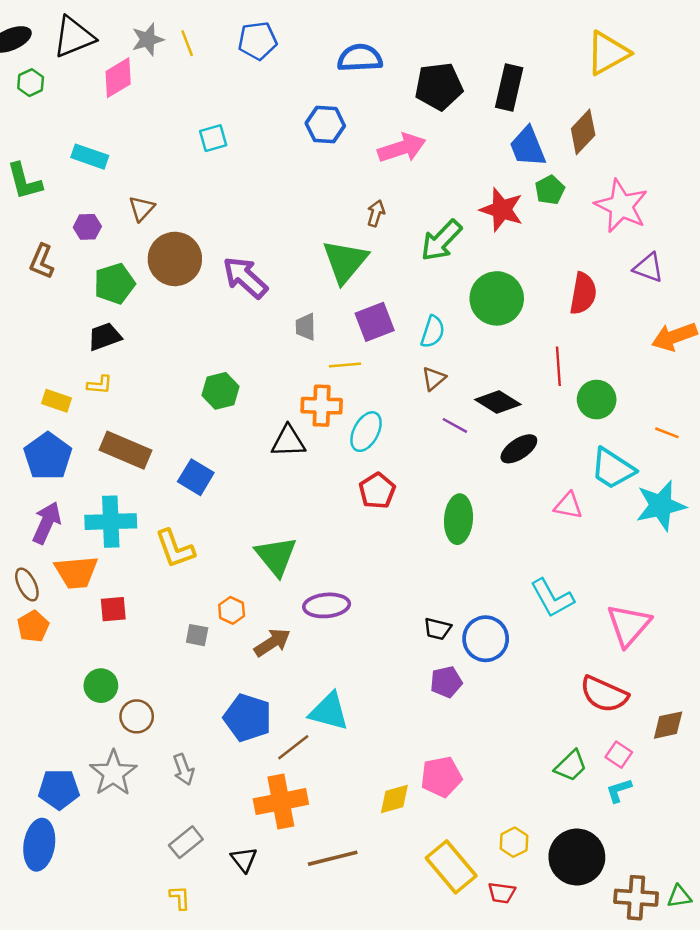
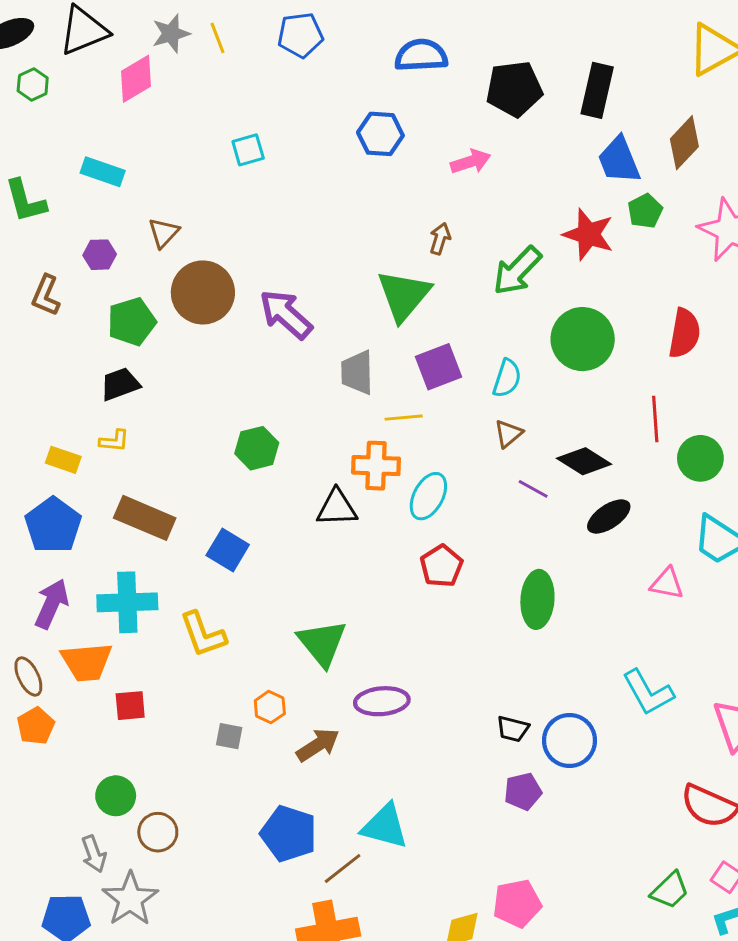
pink arrow: (402, 148) -> (471, 162), size x0.7
gray trapezoid: (306, 327) -> (357, 372), size x1.4
gray arrow: (184, 769) -> (94, 854), moved

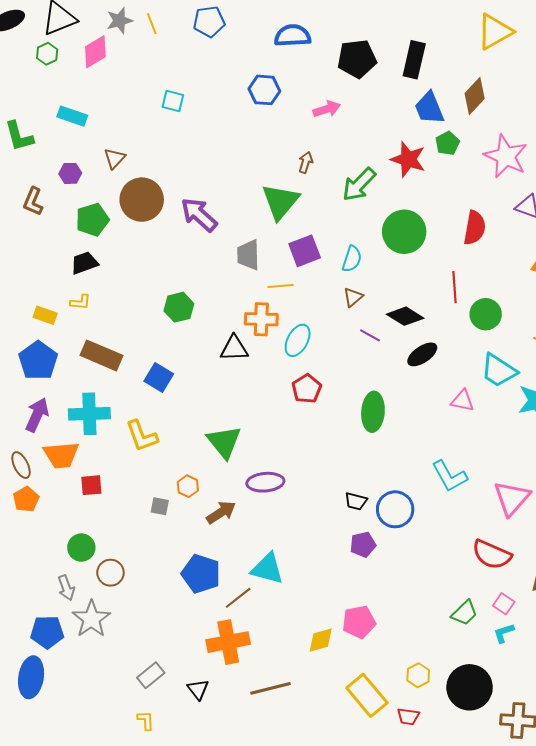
green hexagon: (33, 84) -> (47, 54), moved
cyan square: (248, 150) -> (173, 101), turned 30

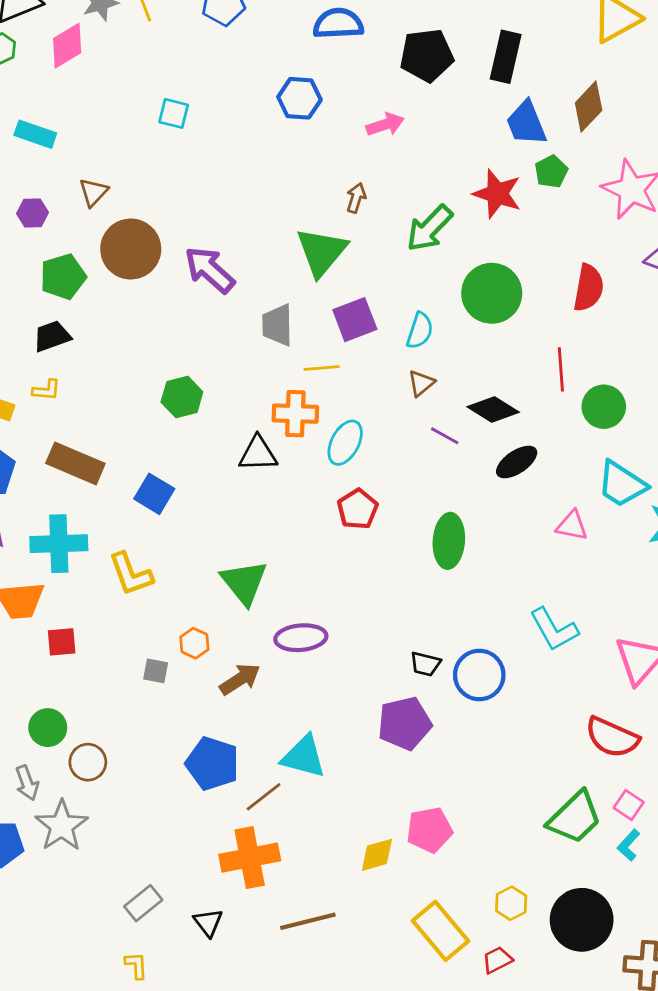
purple pentagon: (363, 545) -> (405, 723), moved, size x1.5
green trapezoid: (465, 613) -> (575, 817), size x1.5
cyan L-shape: (504, 633) -> (629, 845), turned -30
red trapezoid: (408, 716) -> (497, 960), turned 145

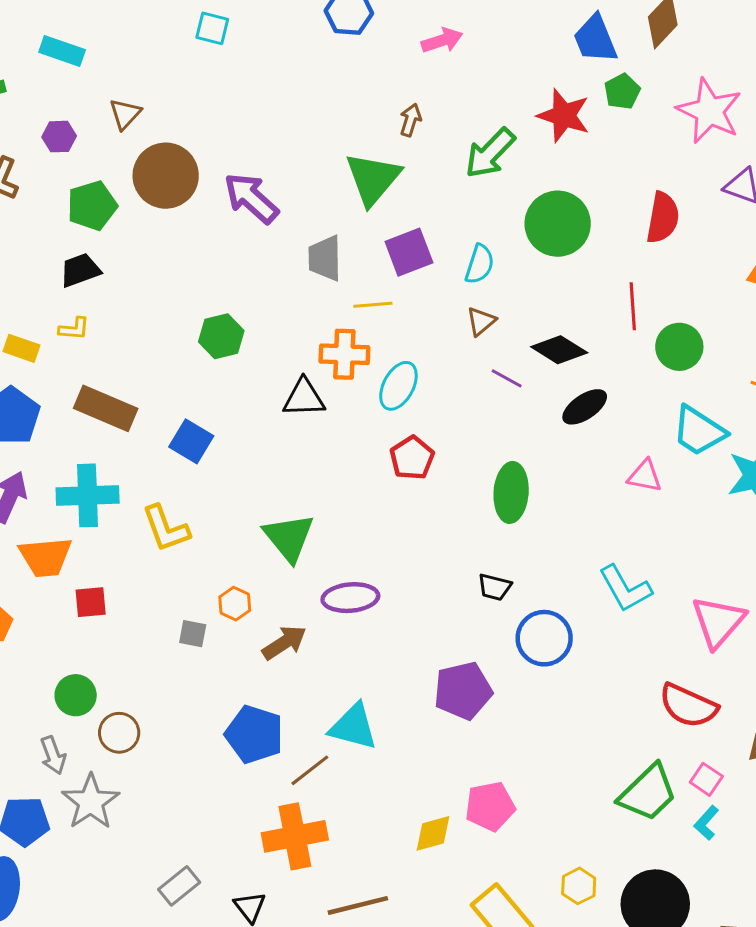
black trapezoid: (425, 664) -> (495, 587), moved

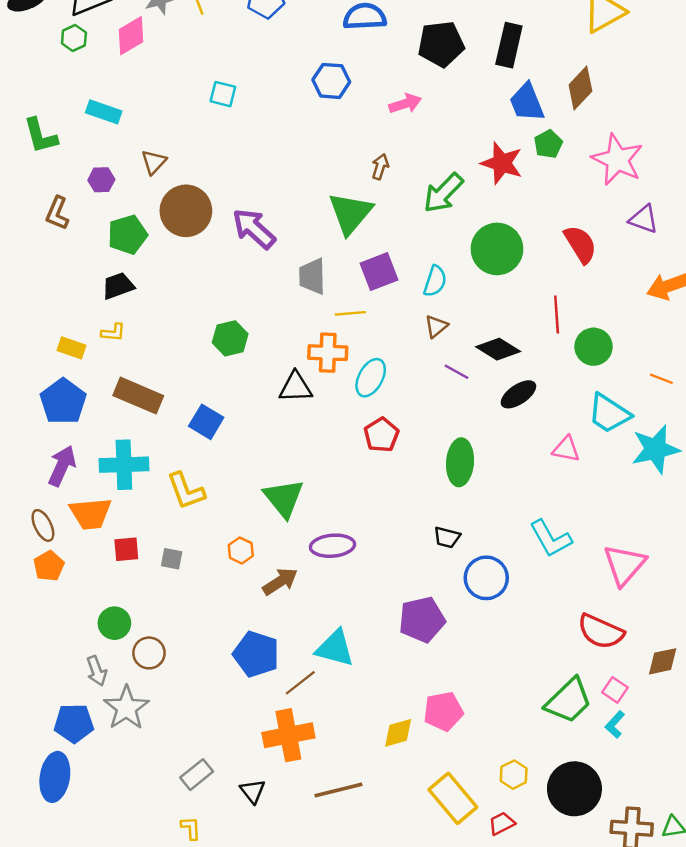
red semicircle: (663, 218) -> (580, 244), turned -42
gray square: (193, 634) -> (172, 559), moved

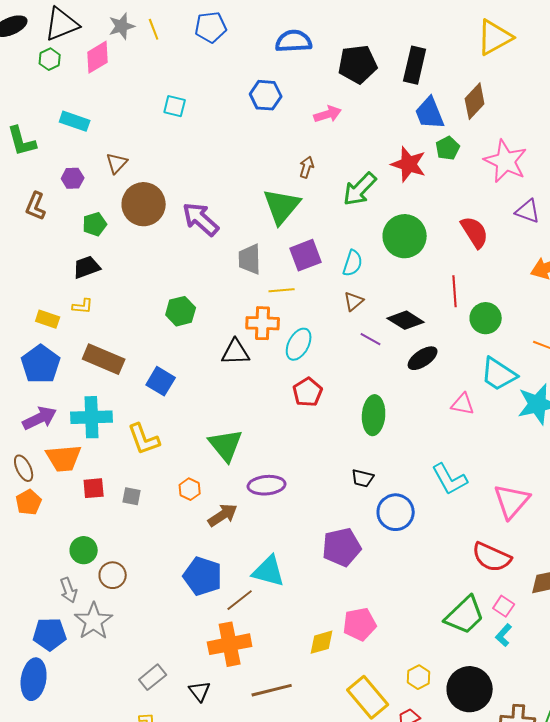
green pentagon: (128, 235) -> (95, 224), size x0.7
purple arrow: (62, 466) -> (40, 418), turned 40

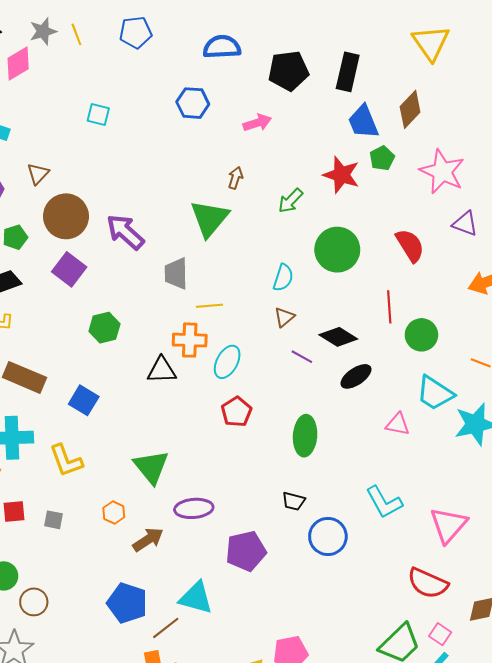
yellow triangle: (495, 37) -> (431, 43), turned -36
green arrow: (360, 189) -> (290, 201), size x0.7
purple square: (306, 255) -> (69, 269), moved, turned -32
purple pentagon: (342, 547) -> (246, 551), moved

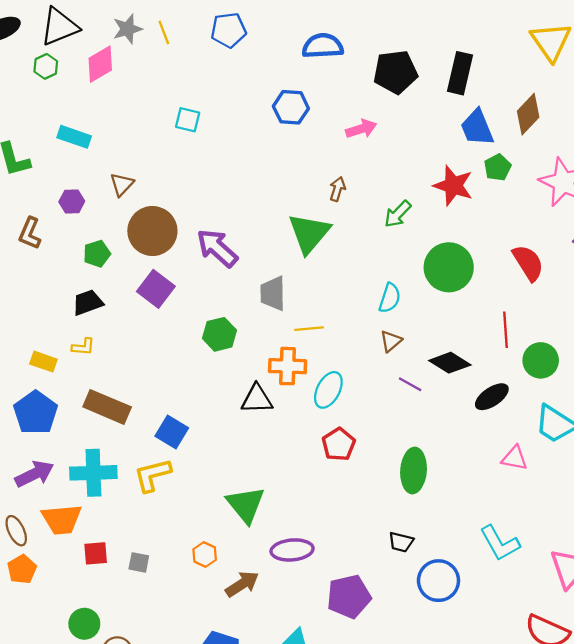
green hexagon: (104, 328) -> (219, 334), moved
black ellipse: (356, 376) -> (492, 397), moved
yellow L-shape: (66, 461) -> (152, 475), moved, turned 96

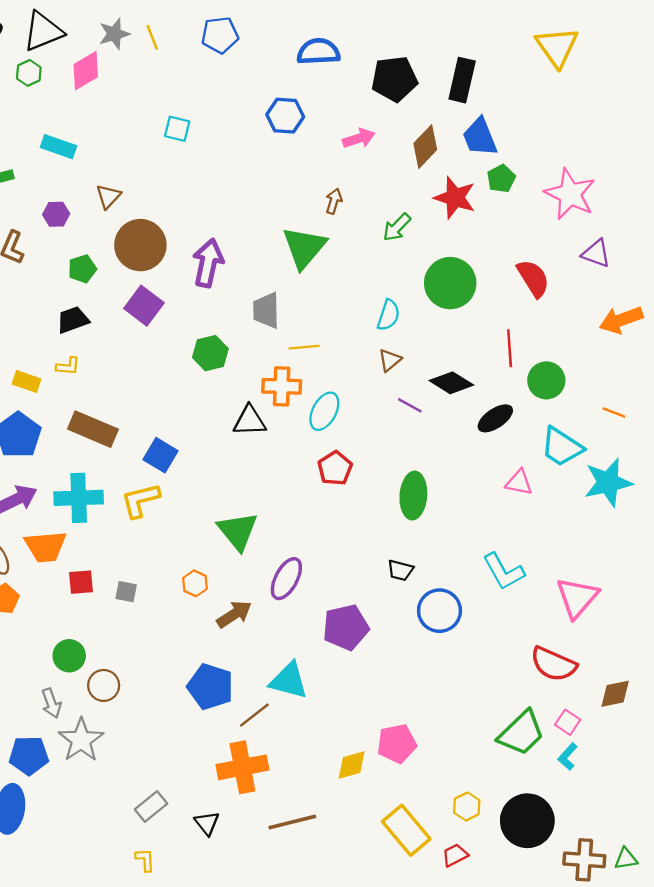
brown diamond: (528, 114) -> (425, 147), moved
purple arrow: (217, 248) -> (208, 263), turned 60
purple ellipse: (292, 550) -> (286, 579), turned -57

